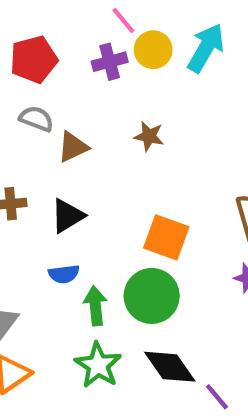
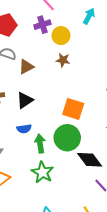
cyan arrow: (206, 48) -> (89, 16), size x0.7
yellow circle: (153, 50) -> (61, 36), moved
black diamond: (170, 367) -> (90, 160), moved

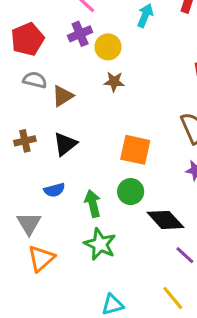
blue semicircle: (24, 129) -> (54, 190), moved
green circle: (67, 138) -> (131, 192), size x0.7

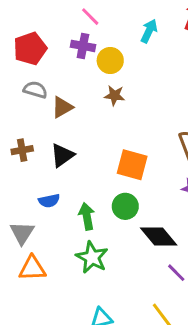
purple cross: (80, 34) -> (83, 46), turned 30
orange triangle: (41, 258) -> (32, 268), turned 36

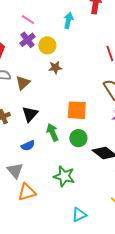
purple cross: (83, 46) -> (28, 40), turned -35
green arrow: (87, 216) -> (52, 132), moved

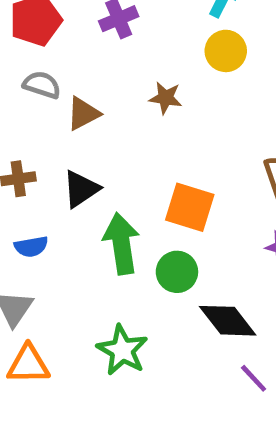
yellow circle: (47, 45) -> (226, 51), moved
green arrow: (52, 132) -> (121, 244), size x1.4
blue semicircle: (28, 146) -> (31, 247), moved

